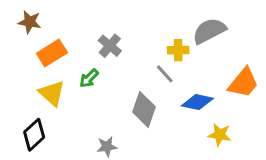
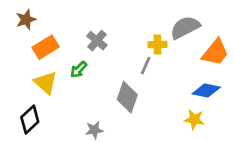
brown star: (30, 22) -> (26, 20), turned -30
gray line: (165, 74) -> (146, 66), turned 66
orange trapezoid: (243, 83) -> (215, 52), moved
blue diamond: (197, 102) -> (206, 91), moved

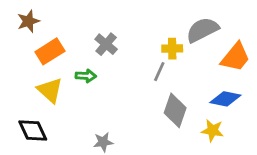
green arrow: (79, 70) -> (86, 76), turned -132
gray diamond: (127, 97) -> (175, 110), moved
black diamond: (30, 119) -> (33, 131), turned -72

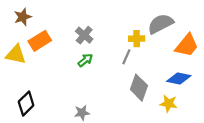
green arrow: (86, 76) -> (85, 60), moved, turned -42
yellow triangle: (50, 90) -> (16, 55), moved, turned -30
black diamond: (33, 131) -> (26, 104), turned 70

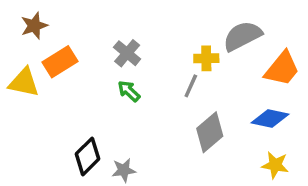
green arrow: (85, 60) -> (129, 91), turned -98
gray diamond: (139, 88) -> (210, 132), turned 30
black diamond: (26, 104) -> (88, 156), moved
yellow star: (169, 104) -> (275, 165), moved

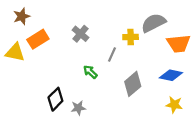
orange trapezoid: (282, 69) -> (179, 44), turned 45
gray line: (191, 86) -> (112, 54), moved
green arrow: (129, 91) -> (90, 72), moved

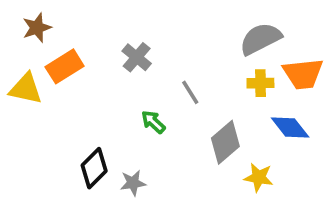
yellow cross: (131, 37) -> (260, 83), moved
gray line: (112, 54) -> (190, 92), turned -56
blue diamond: (171, 75) -> (290, 127), turned 40
yellow star: (174, 105) -> (259, 177), moved

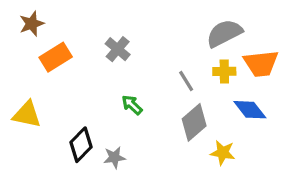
yellow triangle: (26, 89) -> (27, 114), moved
gray line: (190, 92) -> (186, 81), moved

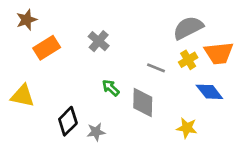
yellow cross: (224, 71) -> (188, 60), turned -30
gray line: (186, 81) -> (156, 68), turned -36
gray diamond: (194, 122) -> (143, 103), moved, turned -48

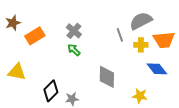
brown star: (27, 20) -> (13, 23), moved
yellow cross: (188, 60) -> (141, 45), turned 32
gray line: (156, 68) -> (120, 35), moved, turned 48
green arrow: (111, 88) -> (74, 50), moved

